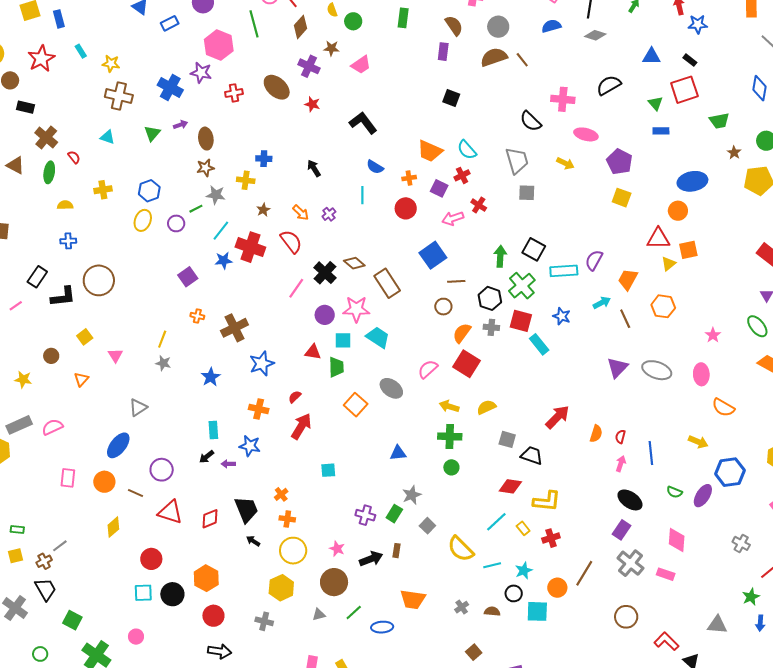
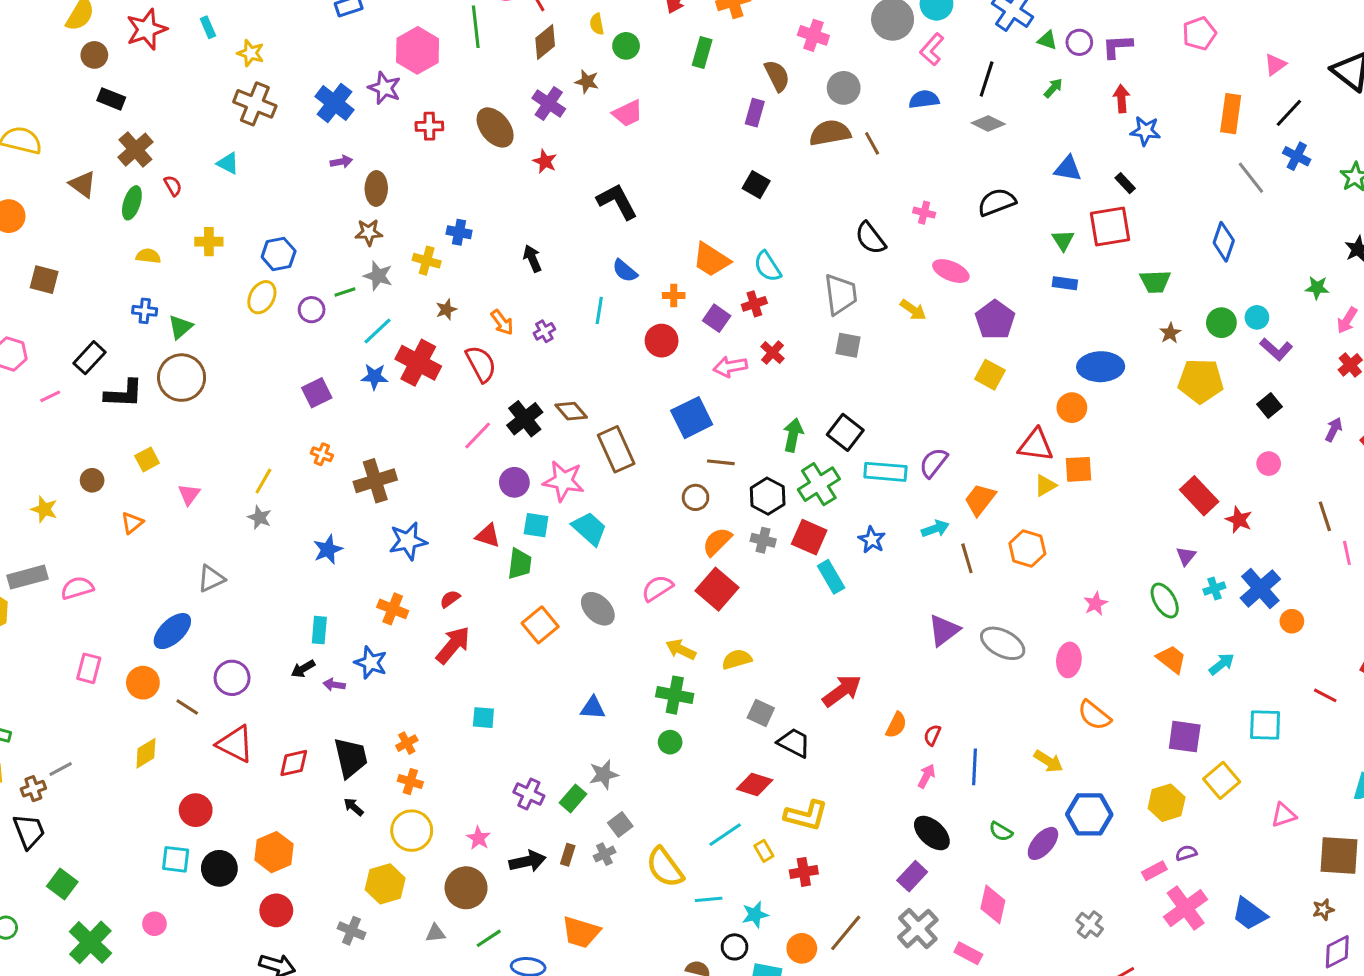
pink cross: (563, 99) -> (924, 213), size x0.6
green triangle: (152, 133) -> (180, 327), moved
gray cross: (462, 607) -> (604, 854), moved

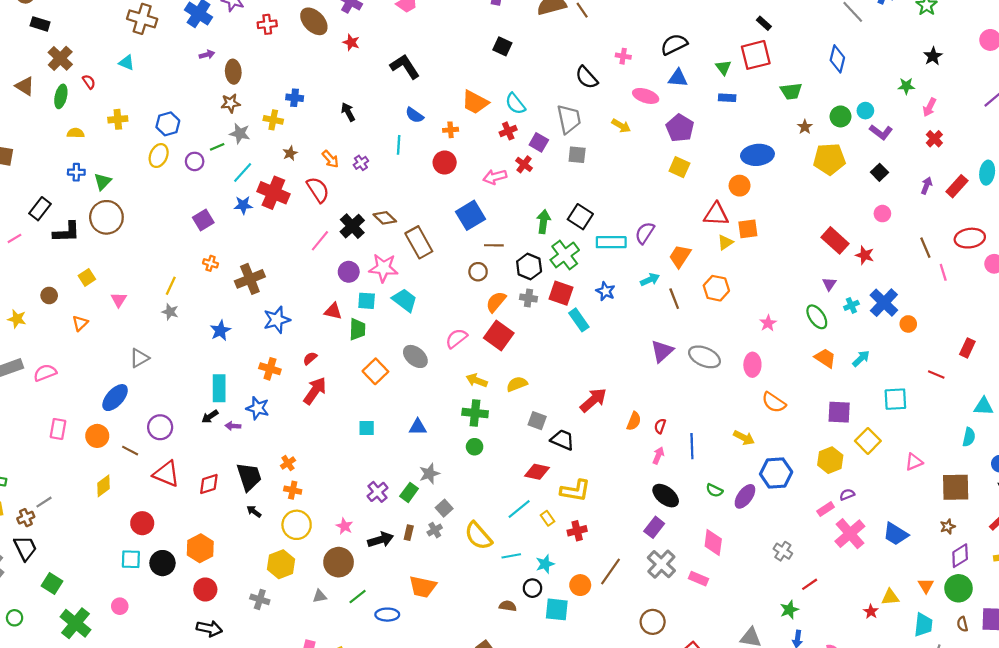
blue triangle: (1068, 169) -> (678, 78), moved
purple square: (717, 318) -> (539, 142), moved
cyan rectangle: (319, 630) -> (219, 388), size x1.4
cyan square: (483, 718) -> (367, 428), moved
purple cross: (529, 794) -> (378, 492), turned 30

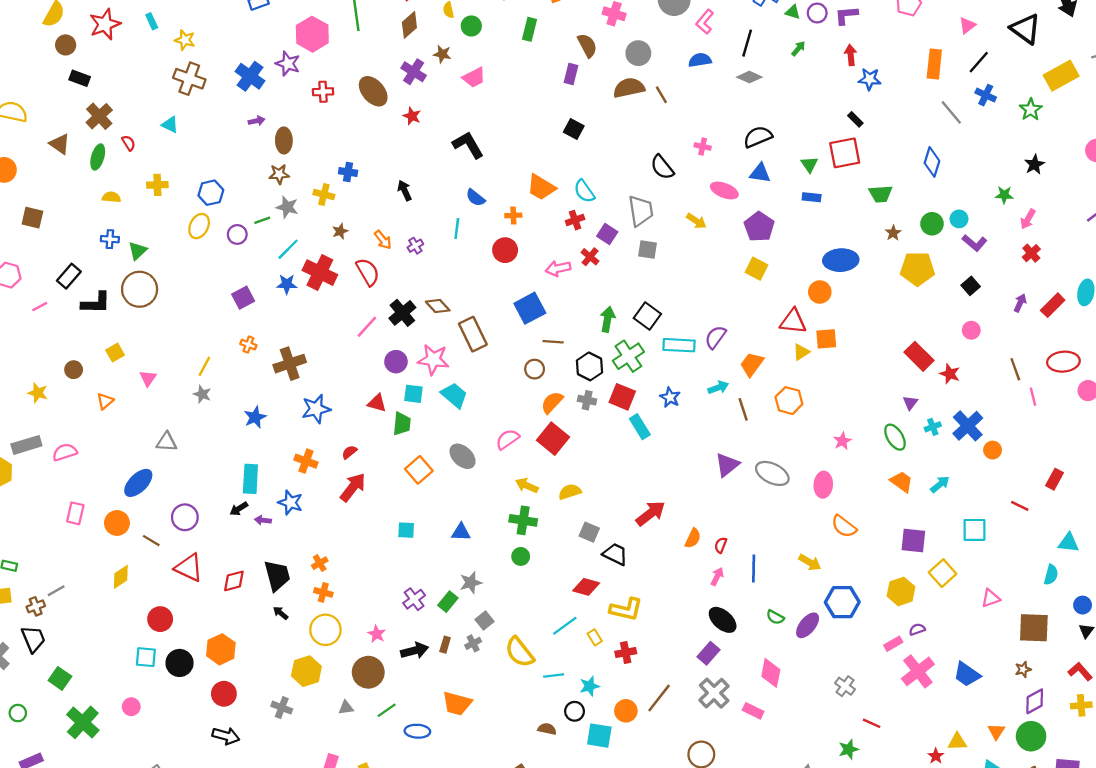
gray triangle: (139, 358) -> (167, 442), turned 30
red line: (810, 584) -> (872, 723), turned 56

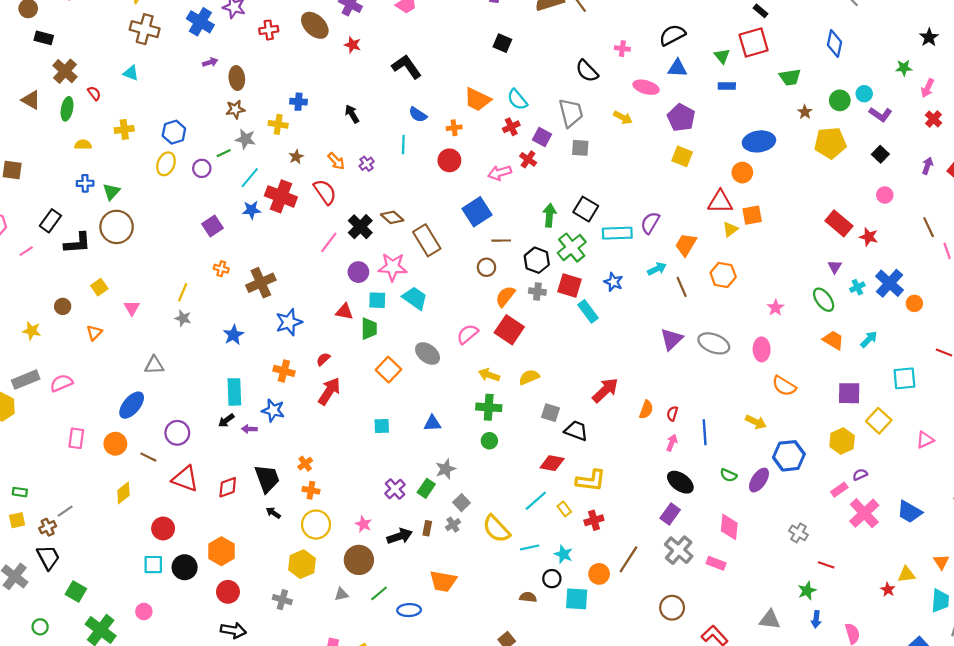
cyan star: (589, 686) -> (563, 554), turned -30

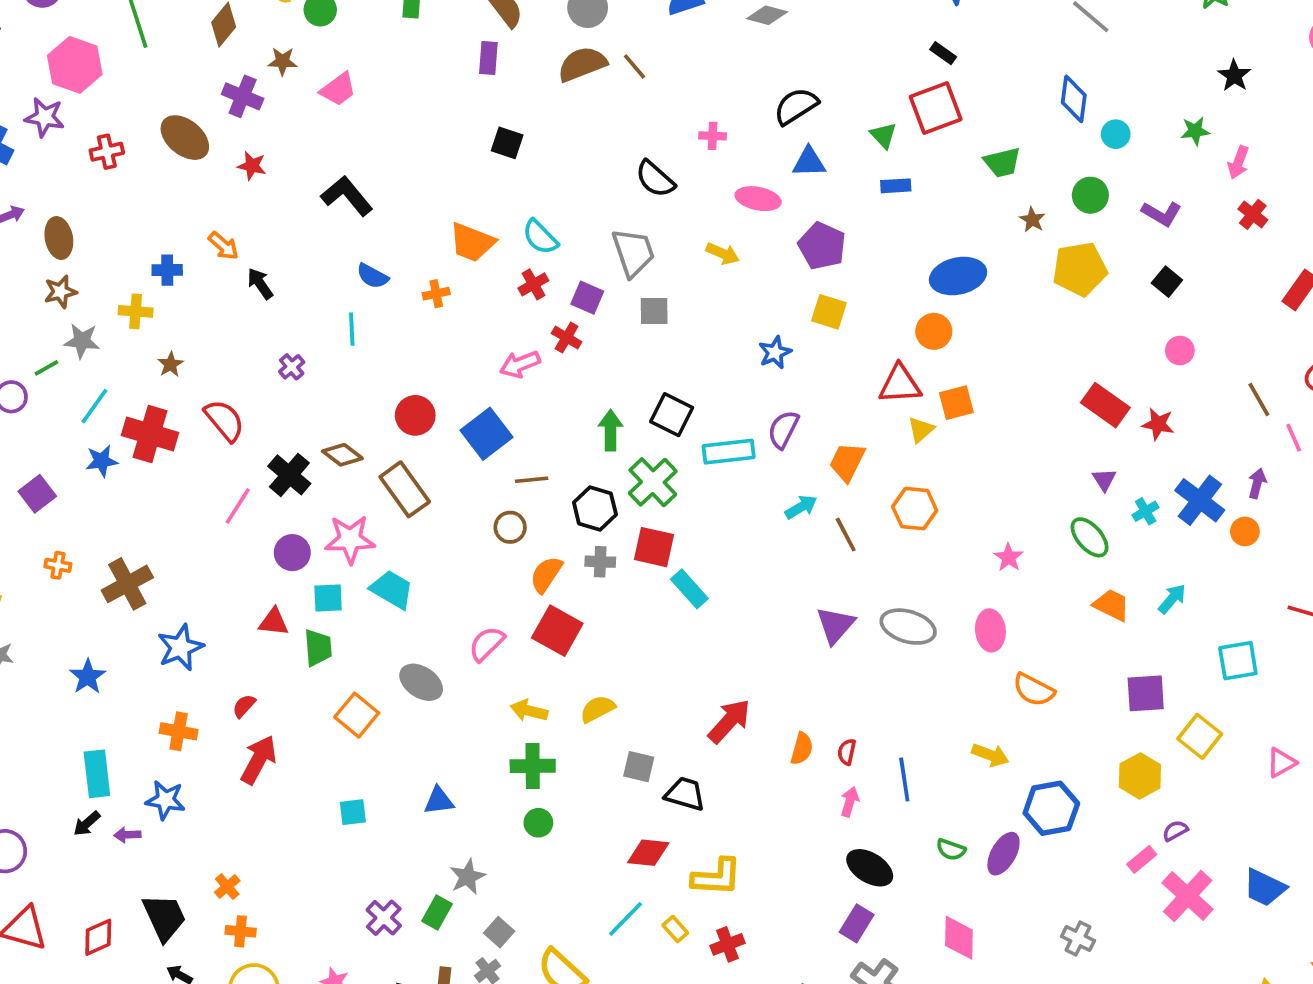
cyan circle: (864, 94) -> (1116, 134), moved
red circle: (449, 160) -> (415, 415), moved
orange arrow: (336, 161) -> (223, 246), moved
purple arrow: (927, 166) -> (1257, 483), moved
blue star: (613, 282) -> (775, 353), moved, turned 30

